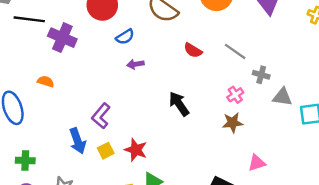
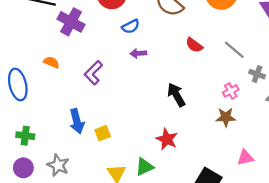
purple L-shape: (101, 116) -> (93, 73), moved
red star: (136, 150) -> (167, 139), moved

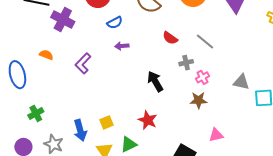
gray cross: (257, 74) -> (186, 63), moved, turned -32
blue arrow: (77, 121) -> (80, 130), moved
yellow square: (103, 133) -> (107, 122), moved
green cross: (25, 136) -> (36, 113), moved, turned -35

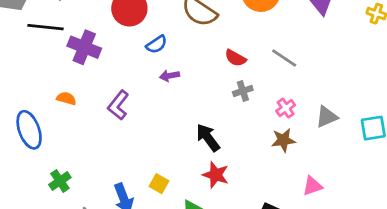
gray cross: (186, 63) -> (243, 91), moved
black arrow: (155, 81) -> (208, 138), moved
gray triangle: (241, 82) -> (327, 117), moved, turned -30
yellow square: (107, 122) -> (159, 184), turned -32

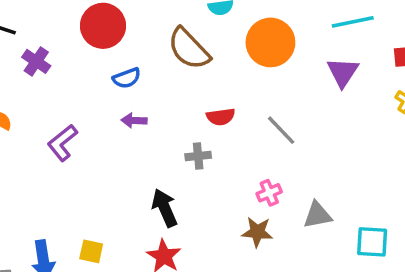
purple cross: (84, 47) -> (36, 61), size x0.7
red semicircle: (235, 58) -> (221, 117), turned -50
gray cross: (243, 91) -> (198, 156), moved
yellow square: (159, 184) -> (91, 251), turned -30

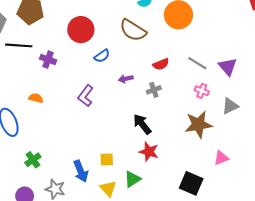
purple triangle: (343, 72) -> (228, 67), moved
purple arrow: (134, 120) -> (126, 79), moved
purple L-shape: (62, 143) -> (86, 96), moved
pink cross: (269, 193) -> (202, 91), moved, turned -32
brown star: (257, 232) -> (198, 124), size x1.5

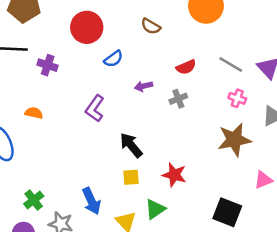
brown semicircle: (133, 30) -> (151, 26), size x0.6
black arrow: (142, 124) -> (131, 145), moved
green cross: (33, 160) -> (34, 200), moved
yellow square: (107, 160) -> (131, 177), moved

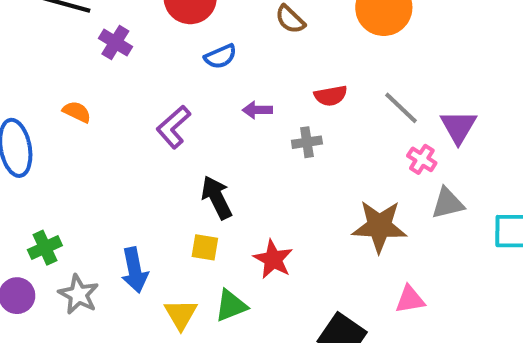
pink cross: (237, 98) -> (422, 159), moved

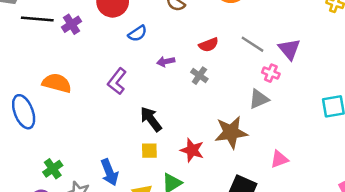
purple cross: (115, 42) -> (71, 24), moved, turned 36
orange semicircle: (77, 112) -> (57, 83), size x1.6
gray cross: (307, 142) -> (199, 76), turned -36
gray triangle: (448, 203) -> (259, 99), moved
brown star: (379, 226) -> (231, 132), moved

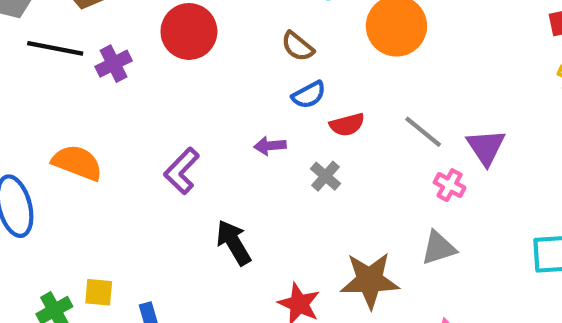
blue semicircle: (137, 33) -> (309, 95), moved
gray triangle: (259, 99) -> (439, 248), moved
yellow square: (149, 151) -> (99, 292), moved

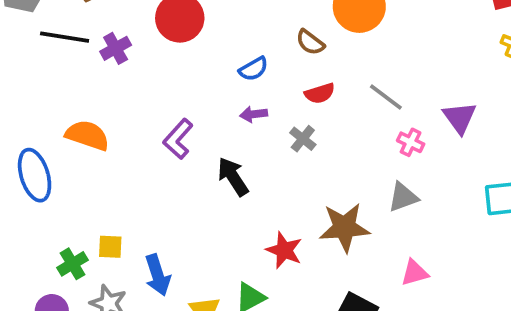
brown semicircle: (298, 46) -> (310, 42), moved
blue semicircle: (309, 95) -> (254, 69), moved
purple triangle: (486, 147) -> (460, 118), moved
black arrow: (234, 243) -> (233, 177), moved

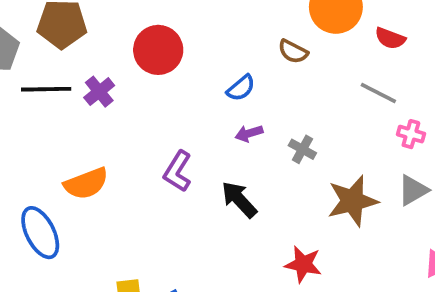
red semicircle: (320, 93) -> (390, 38), moved, turned 48
orange semicircle: (87, 135) -> (86, 184), turned 150
brown star: (345, 227) -> (353, 201), moved

